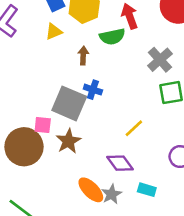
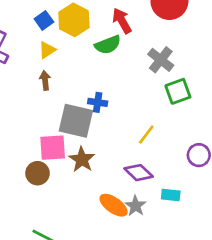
brown arrow: (83, 56) -> (45, 80), moved
pink square: (43, 125) -> (53, 148), size x1.5
brown circle: (24, 147) -> (37, 173), size x0.6

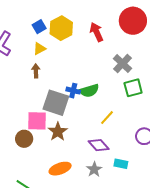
green semicircle: (108, 45) -> (89, 91), moved
orange ellipse: (114, 205) -> (60, 169), moved, turned -60

